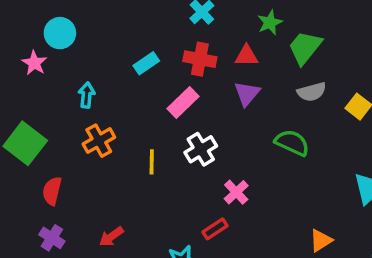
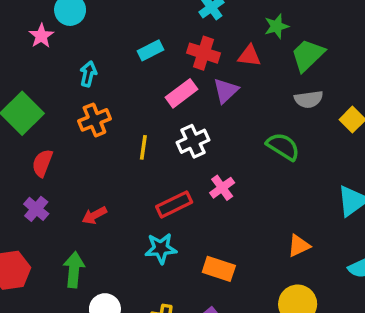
purple triangle: (247, 94) -> (226, 91), moved
red rectangle: (215, 229) -> (174, 204), moved, size x1.4

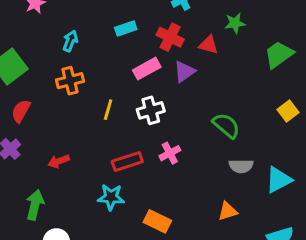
green trapezoid: (308, 55) -> (279, 55), moved
gray semicircle: (309, 99) -> (241, 166), moved

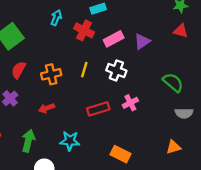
red cross: (170, 37) -> (84, 30), moved
red triangle: (209, 45) -> (181, 31), moved
orange cross: (70, 81) -> (51, 74), moved
white cross: (151, 110) -> (116, 70), turned 36
cyan star: (111, 197) -> (70, 141), moved

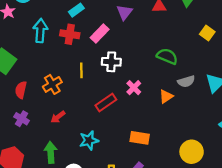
cyan arrow: (56, 18) -> (40, 31), size x1.5
purple triangle: (142, 41) -> (124, 12), moved
orange triangle: (174, 147) -> (166, 96), moved

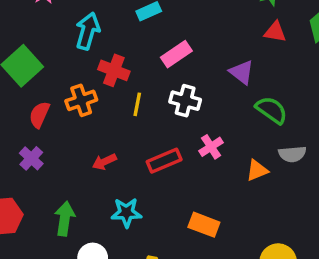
purple triangle: (124, 12) -> (242, 72), moved, turned -42
red cross: (70, 34) -> (114, 70), moved
orange cross: (52, 84) -> (81, 100), moved
red arrow: (58, 117) -> (104, 162), moved

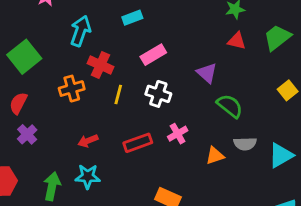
red semicircle: (39, 115) -> (18, 103), moved
cyan star: (126, 213) -> (88, 176), moved

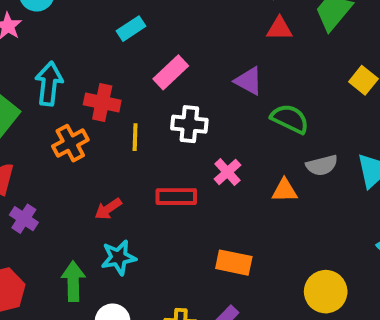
cyan arrow: (80, 31) -> (49, 84), moved
red rectangle: (138, 143) -> (176, 197), turned 32
orange triangle: (215, 156) -> (285, 191), turned 30

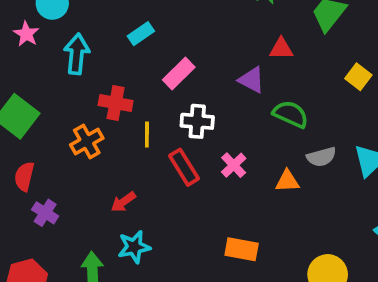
red triangle: (279, 29) -> (281, 49), moved
cyan arrow: (49, 84) -> (77, 54), moved
red rectangle: (176, 197) -> (184, 167), moved, turned 60

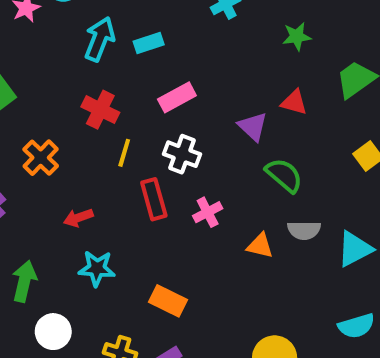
cyan arrow: (77, 54) -> (100, 39), moved
orange cross: (87, 141) -> (41, 158), moved, turned -32
cyan star: (134, 247) -> (97, 268), moved
orange rectangle: (242, 249) -> (168, 301), moved

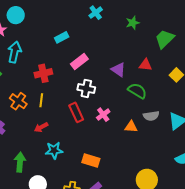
cyan arrow: (100, 39) -> (15, 52), moved
red triangle: (294, 102) -> (145, 65), moved
red cross: (100, 110) -> (43, 73), turned -30
yellow line: (124, 153) -> (41, 100), moved

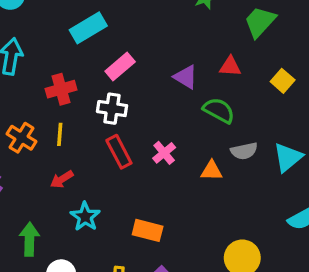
cyan rectangle: (62, 37) -> (88, 28), size x1.5
white cross: (86, 88) -> (112, 109), moved
cyan star: (54, 150) -> (85, 217), turned -30

